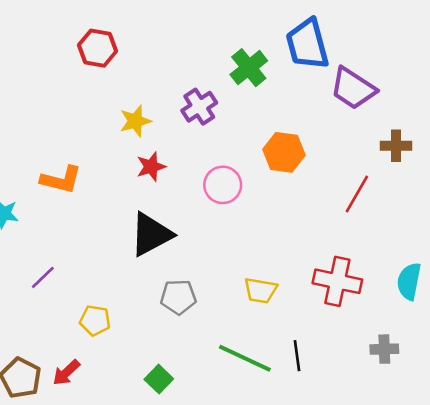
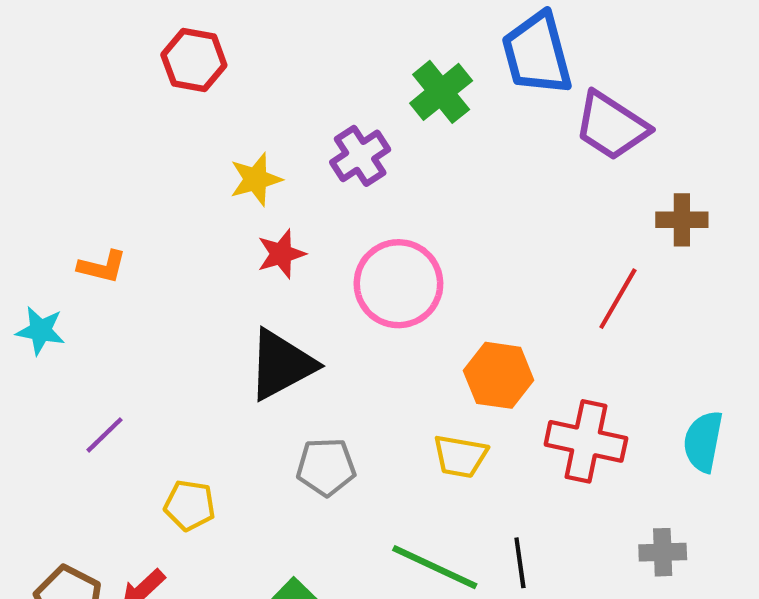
orange hexagon: (284, 152) -> (499, 375), moved
orange L-shape: (61, 180) -> (102, 267), moved, size x0.7
pink circle: (223, 185) -> (398, 284), size x1.4

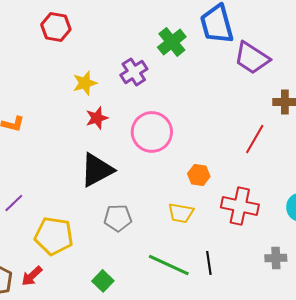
orange hexagon: (499, 375) -> (199, 175), size x0.7
yellow pentagon: (190, 505) -> (54, 236), size x1.6

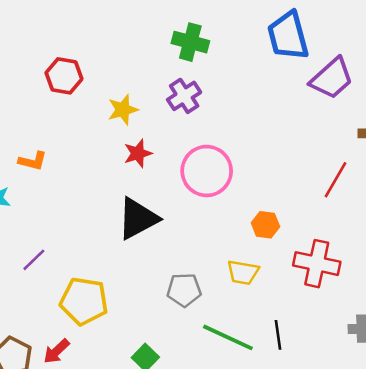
red hexagon: (56, 27) -> (64, 76), moved
green cross: (172, 42) -> (190, 42), moved, turned -36
purple trapezoid: (252, 58) -> (332, 78), turned -75
gray pentagon: (118, 218) -> (184, 290), moved

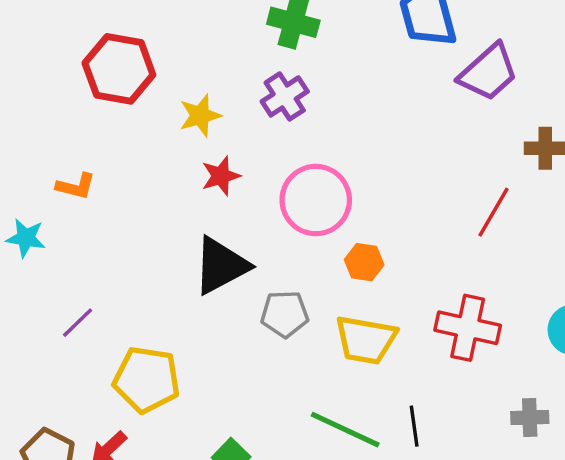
red hexagon: (64, 76) -> (119, 69), size x1.4
orange hexagon: (265, 225) -> (364, 262), moved
yellow trapezoid: (243, 272) -> (366, 340), size x1.4
gray pentagon: (184, 290) -> (285, 314), moved

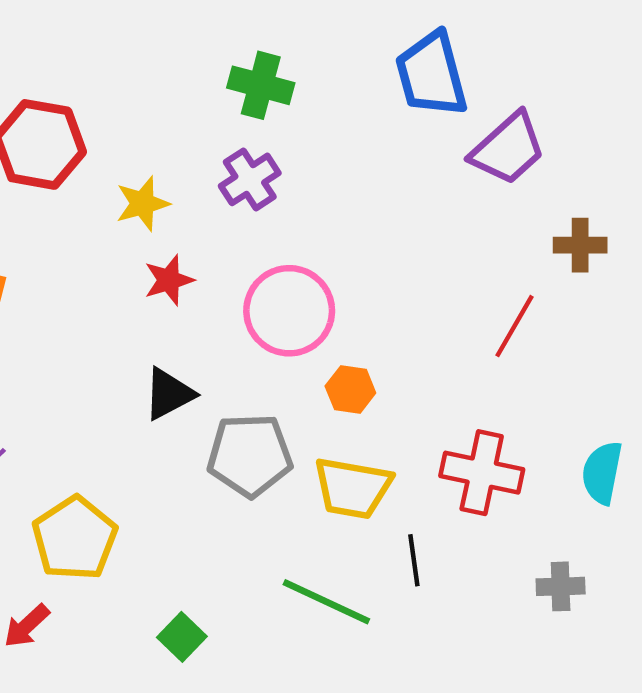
black triangle: (221, 266) -> (169, 394), size x0.7
gray pentagon: (285, 314) -> (250, 455), size x1.4
yellow pentagon: (147, 380) -> (75, 538), turned 30
black line: (414, 426) -> (414, 560), moved

